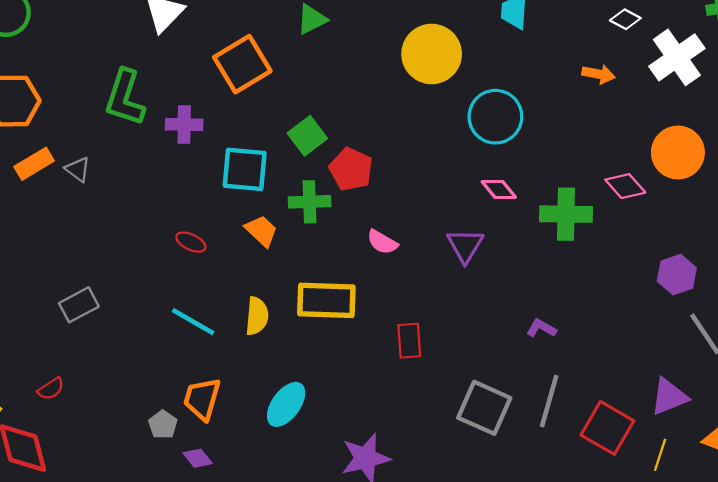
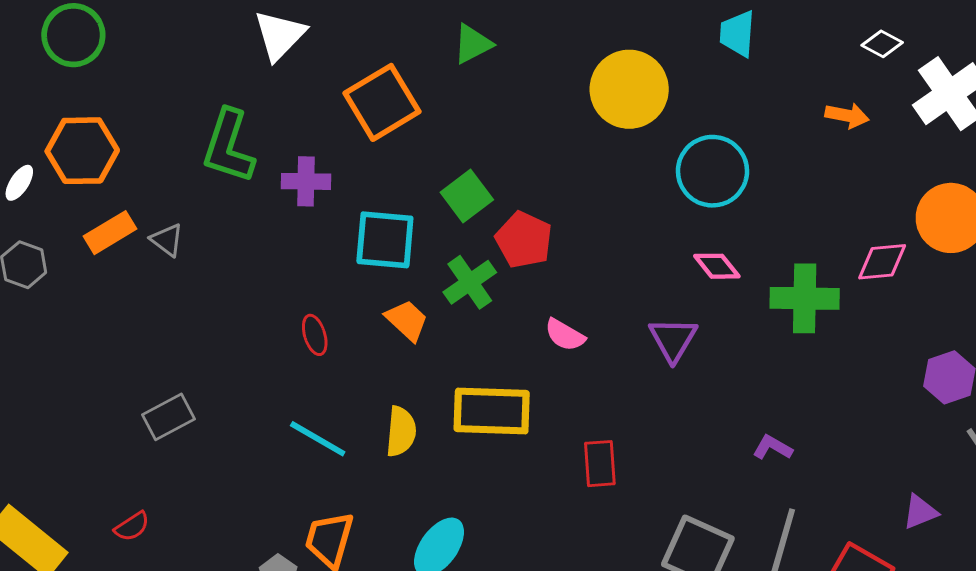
pink diamond: (625, 186) -> (882, 262), turned -54
green cross: (310, 202) -> (470, 282), turned -33
red ellipse: (191, 242) -> (315, 335), turned 48
purple triangle: (669, 397) -> (920, 512), moved, size x0.7

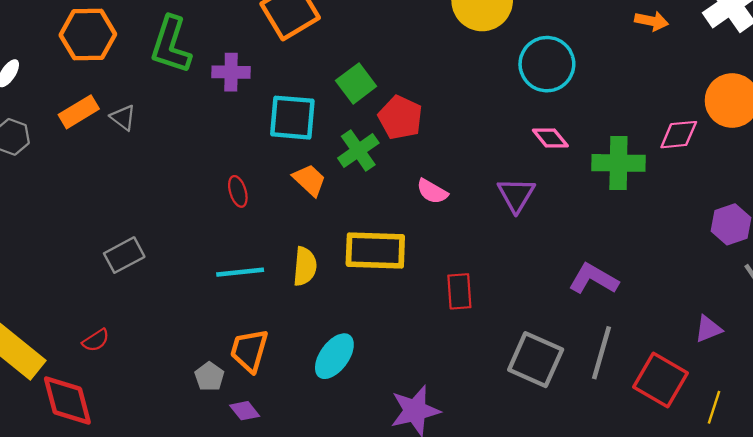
orange hexagon: (82, 151) -> (88, 35), moved
cyan line: (318, 439) -> (240, 272), turned -36
purple L-shape: (772, 448) -> (593, 279), size x1.6

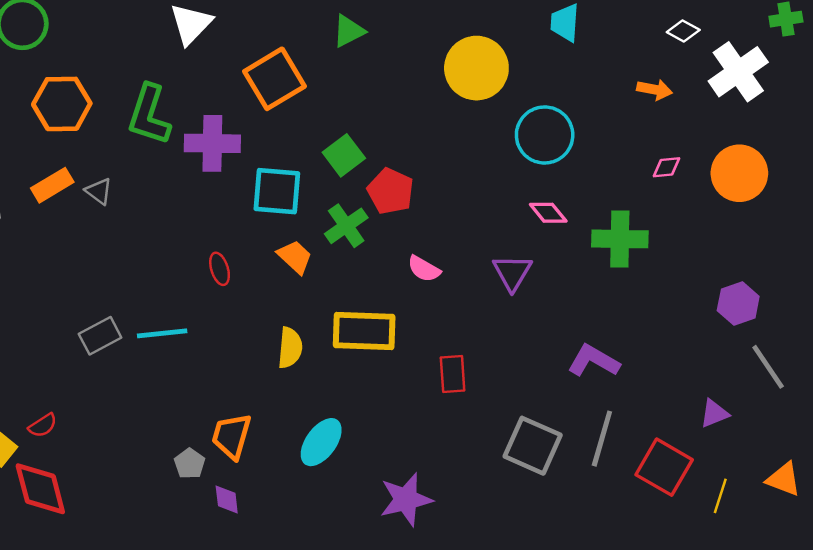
purple cross: (231, 72) -> (212, 143), size x1.4
pink diamond: (679, 135) -> (666, 167), moved, size x0.7
cyan line: (240, 272) -> (162, 333), moved
red semicircle: (96, 340) -> (43, 425), moved
purple diamond: (245, 411) -> (227, 499), turned 32

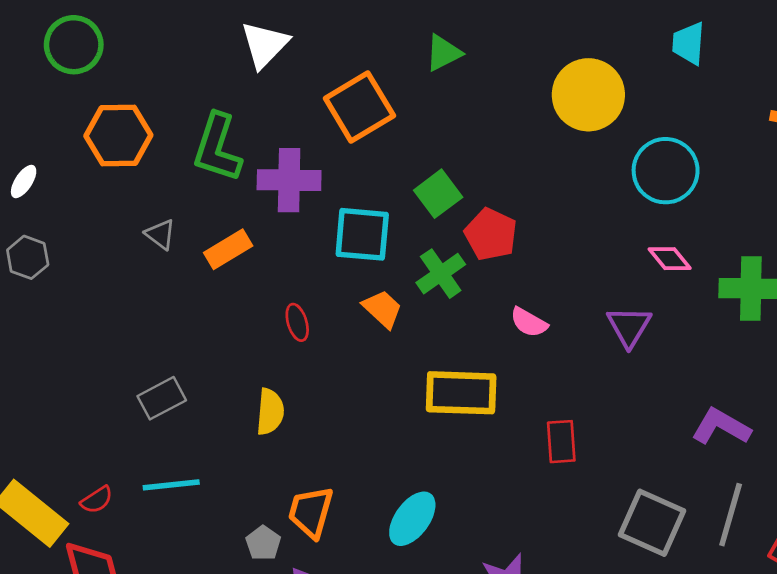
orange rectangle: (52, 185) -> (228, 249), moved
cyan line: (162, 333) -> (171, 485), moved
yellow semicircle: (290, 348) -> (270, 412), moved

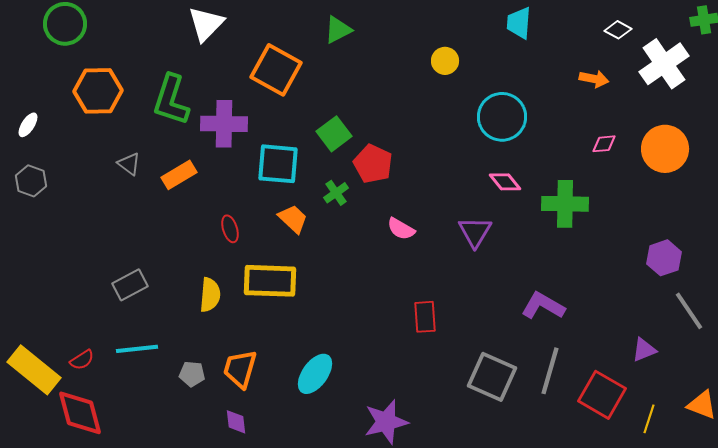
yellow circle: (588, 95) -> (445, 61), size x0.5
orange square: (359, 107) -> (276, 70), turned -30
green cross: (441, 274) -> (336, 193), size x0.7
yellow rectangle: (461, 393) -> (270, 281), moved
gray pentagon: (263, 543) -> (192, 374), moved, turned -30

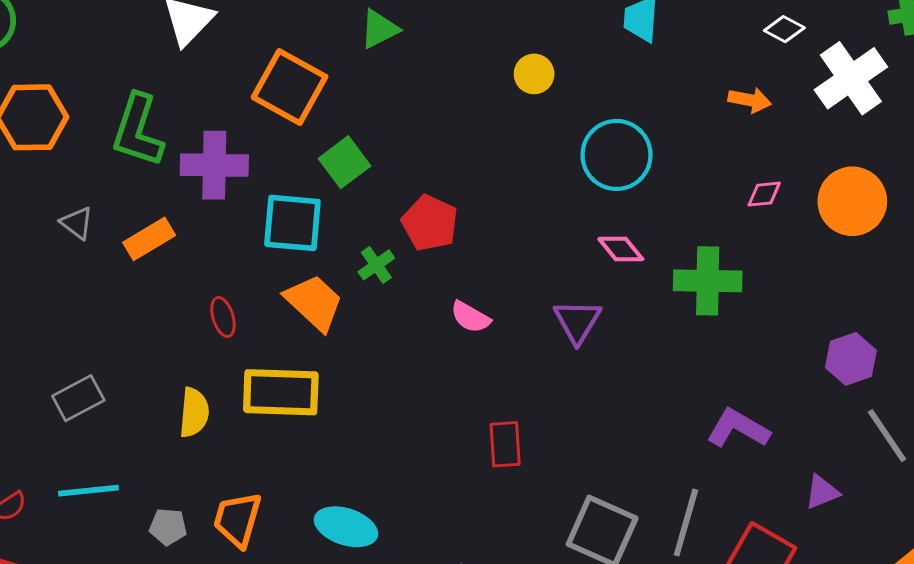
green square: (334, 134) -> (345, 162), moved
orange trapezoid: (293, 219) -> (314, 303), size x1.4
purple L-shape: (543, 306) -> (738, 428), moved
cyan ellipse: (315, 374) -> (346, 527), turned 72

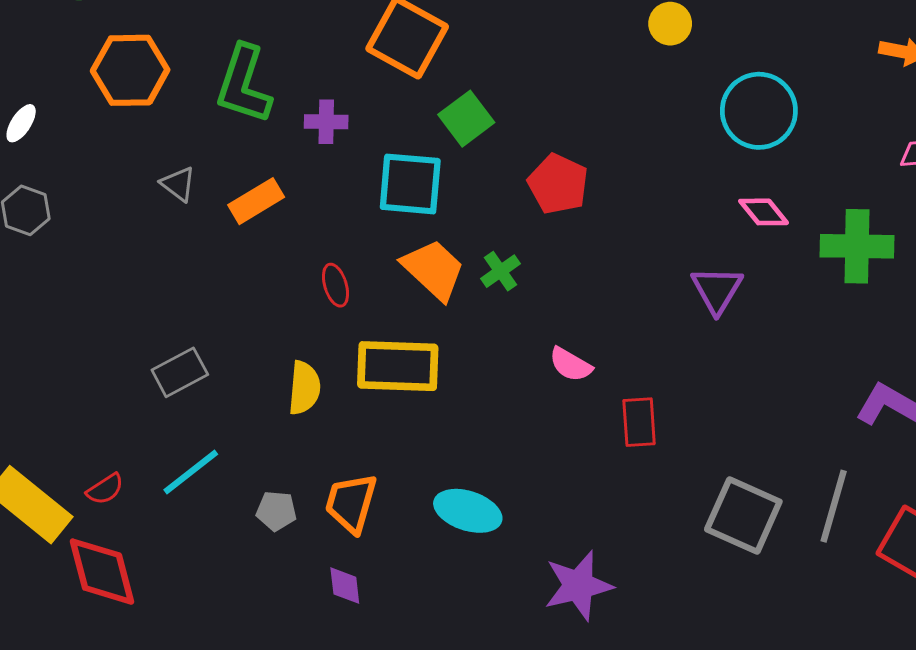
purple cross: (214, 165) -> (326, 122), size x0.6
green cross: (376, 265) -> (500, 271), moved
pink semicircle: (470, 317) -> (571, 365), moved
cyan line: (88, 491) -> (191, 472), turned -32

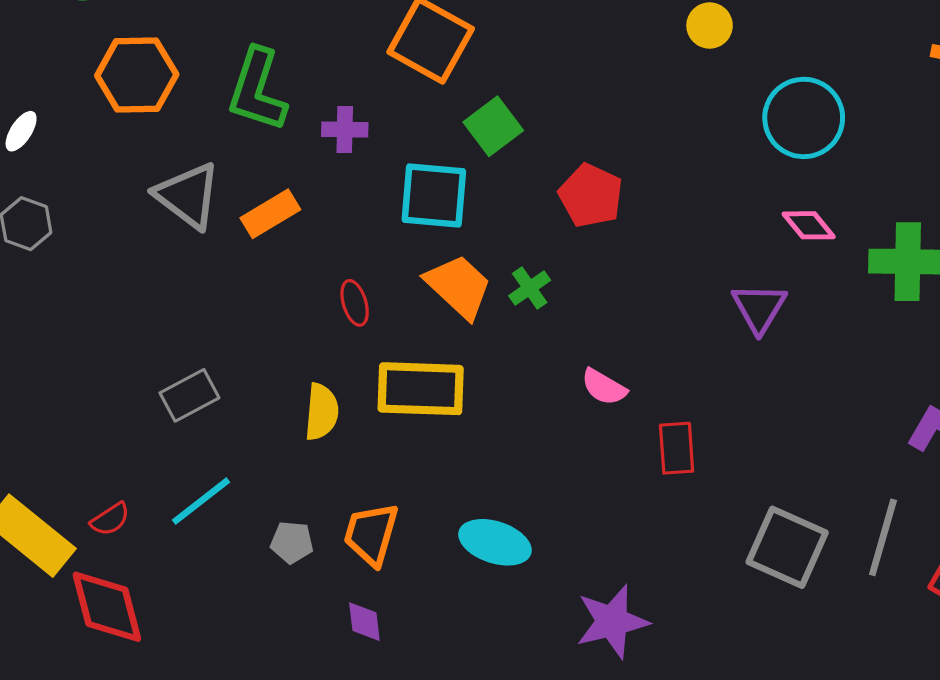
gray triangle: (178, 184) -> (188, 196), size x1.8

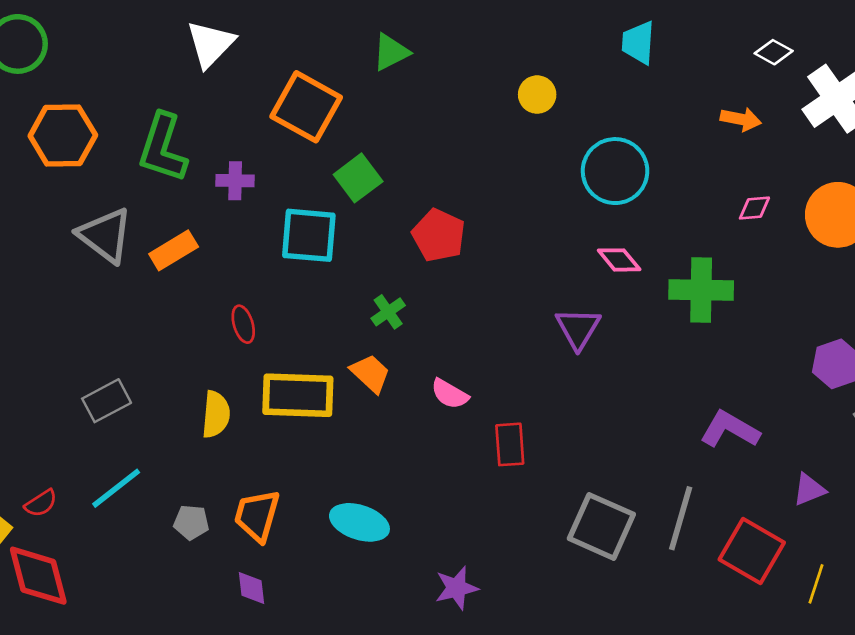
orange trapezoid: (459, 286) -> (370, 373), moved, size x0.7
purple star: (612, 622) -> (456, 588), size x0.7

